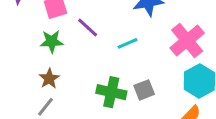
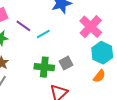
cyan line: (127, 43) -> (43, 34), moved

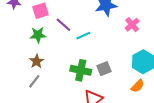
pink cross: (91, 27) -> (132, 25), moved, size x0.6

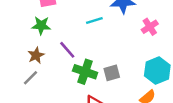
purple line: (63, 25) -> (67, 50), moved
cyan line: (83, 36) -> (94, 20), moved

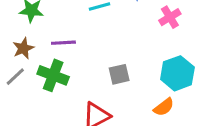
purple line: (67, 50) -> (63, 43), turned -54
green cross: (85, 72) -> (53, 75), moved

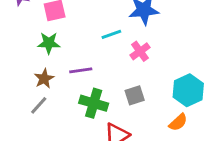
pink cross: (170, 17) -> (140, 51), moved
green cross: (53, 75) -> (94, 103), moved

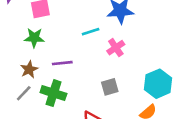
green cross: (94, 103) -> (53, 93), moved

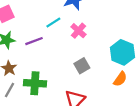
purple line: (62, 63) -> (34, 41), moved

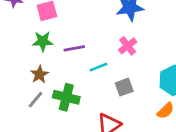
cyan line: (53, 23) -> (99, 67), moved

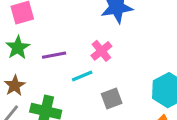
green star: (43, 41) -> (18, 48), turned -30
pink cross: (128, 46) -> (101, 51), moved

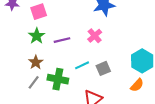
cyan line: (82, 76) -> (82, 65), moved

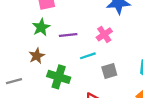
cyan line: (82, 65) -> (88, 56), moved
gray line: (34, 82) -> (14, 81), moved, turned 32

